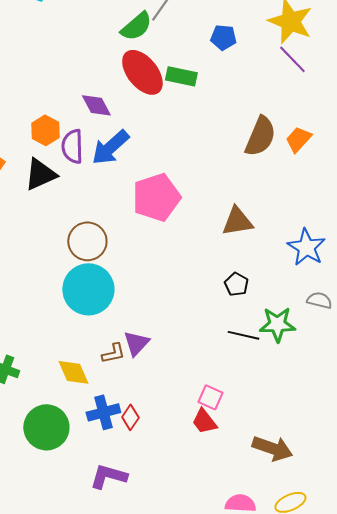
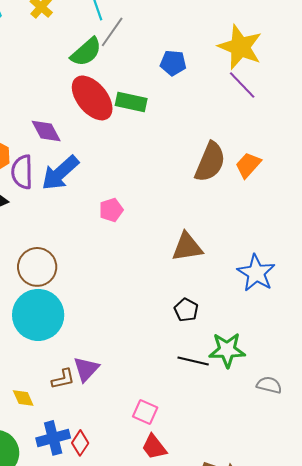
pink pentagon: (156, 197) -> (111, 210), moved, size x0.5
gray semicircle: (319, 300) -> (269, 385), moved
yellow diamond: (73, 372) -> (23, 398), size x0.7
pink square: (210, 397) -> (145, 412), moved

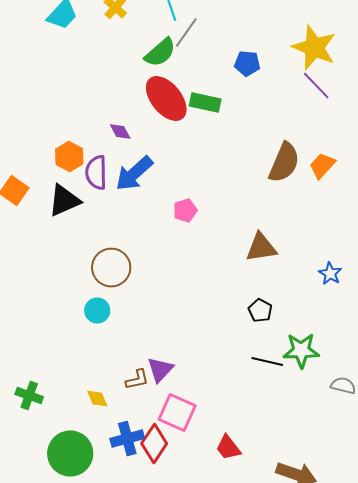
purple diamond: (46, 131) -> (120, 132), size x0.7
blue star: (256, 273) -> (330, 274), size x0.6
cyan circle: (38, 315) -> (97, 310), moved, size x0.5
pink square: (145, 412) -> (177, 412), moved, size x1.5
red diamond: (80, 443) -> (154, 444), size x1.5

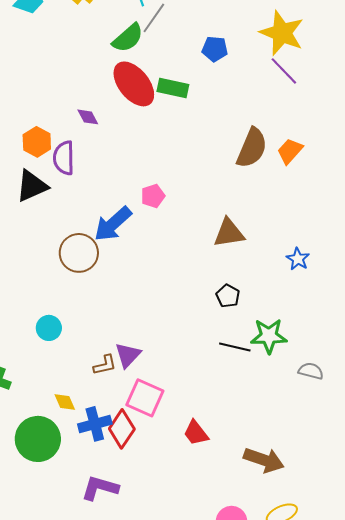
blue arrow: (134, 174) -> (113, 224), moved
cyan circle: (97, 310) -> (49, 328), moved
yellow diamond: (97, 398) -> (65, 402), moved

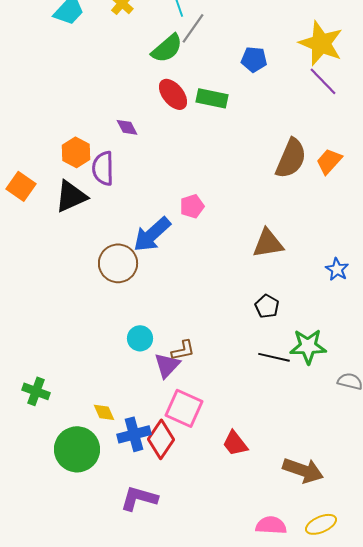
red ellipse: (134, 84) -> (173, 94), size x0.7
cyan circle: (49, 328) -> (140, 338), moved
brown L-shape: (105, 365) -> (183, 350), moved

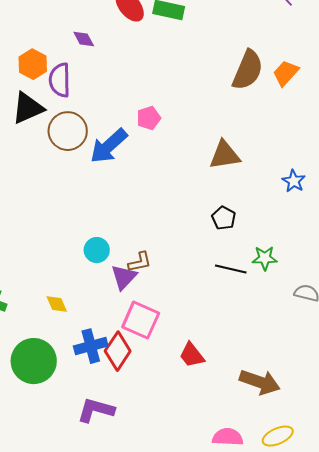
brown circle: (118, 263) -> (68, 131), moved
green star: (308, 346) -> (265, 258), size x0.7
yellow diamond: (104, 412) -> (57, 304), moved

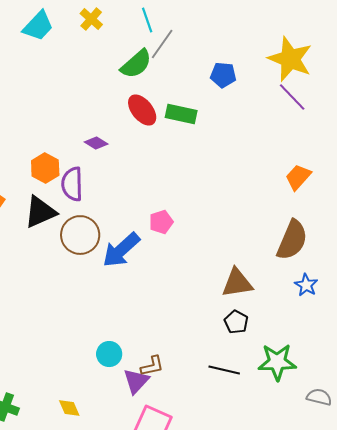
purple diamond: (84, 39) -> (96, 143), turned -30
brown semicircle: (248, 70) -> (292, 240), moved
brown triangle: (225, 155) -> (237, 283), moved
green star: (265, 258) -> (277, 362), size x1.5
black line: (231, 269) -> (224, 370), moved

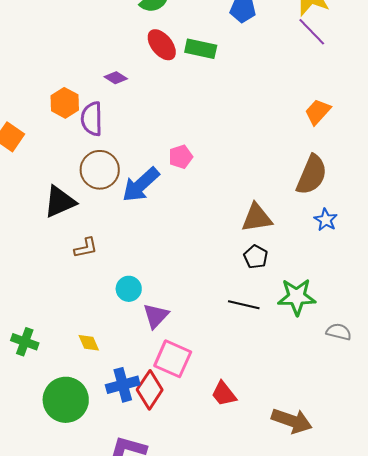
black triangle: (40, 212) -> (60, 202), moved
brown L-shape: (152, 366) -> (86, 248), moved

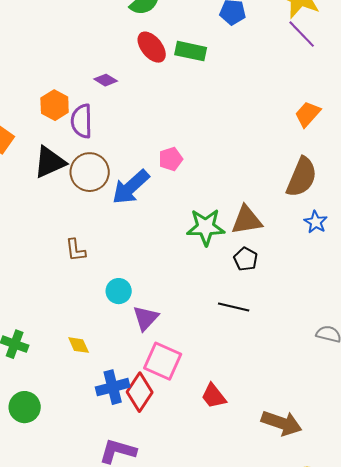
black triangle: (60, 202) -> (50, 162), moved
brown L-shape: (86, 248) -> (76, 250), turned 95
green star: (297, 297) -> (206, 227), moved
green circle: (66, 400) -> (25, 407), moved, size x0.7

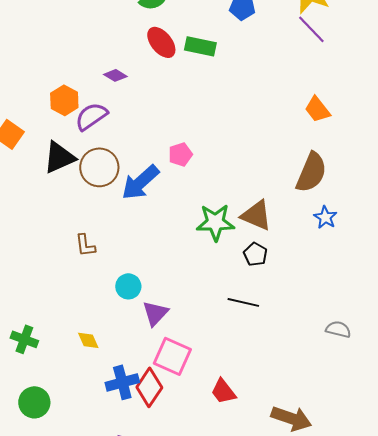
orange trapezoid: (308, 114) -> (317, 109), turned -80
purple semicircle: (82, 121) -> (91, 116), turned 56
brown triangle: (247, 220) -> (256, 215), turned 32

